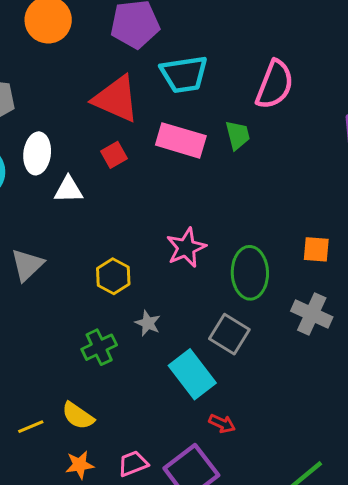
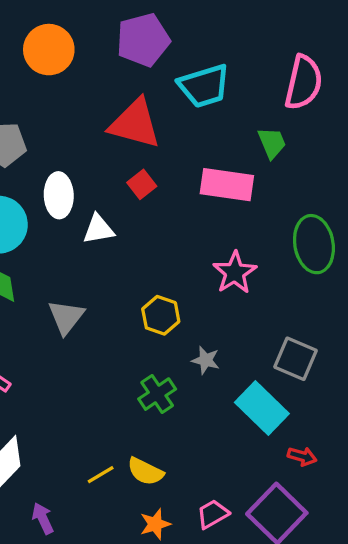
pink rectangle: (181, 140) -> (227, 185), moved
green ellipse: (250, 273) -> (314, 244), moved
yellow line: (31, 427) -> (101, 475), moved

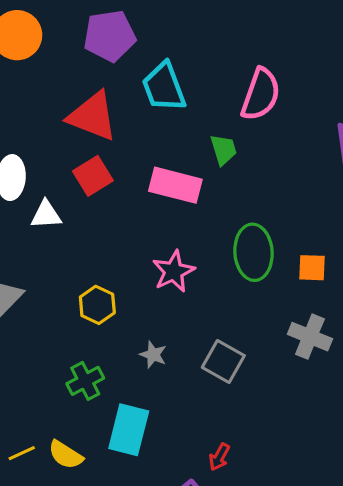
cyan trapezoid: (204, 86) -> (164, 87), turned 80
red square: (142, 184) -> (93, 176), size x1.4
gray star: (206, 360) -> (153, 355), moved
cyan rectangle: (262, 408) -> (129, 430), moved, turned 54
red arrow: (302, 456) -> (219, 457), turned 96

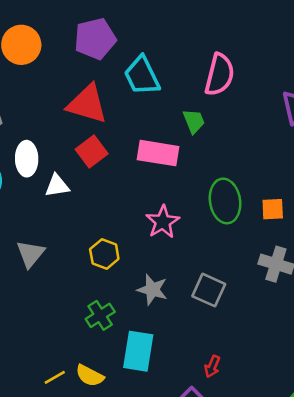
gray star: (153, 355) -> (152, 290), size x1.4

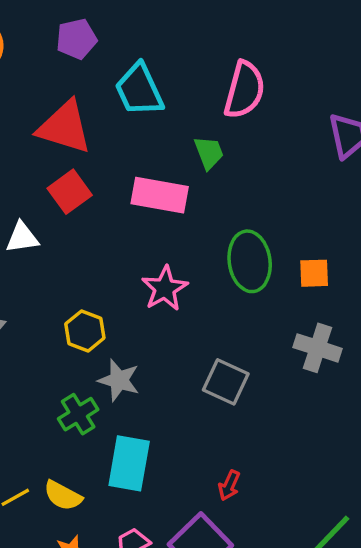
purple pentagon: (95, 39) -> (76, 39), size x0.7
gray star: (152, 290) -> (119, 380), moved

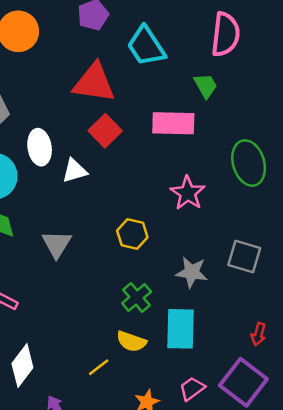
gray star: (119, 380) -> (192, 272), moved
yellow semicircle: (63, 496) -> (131, 341), moved

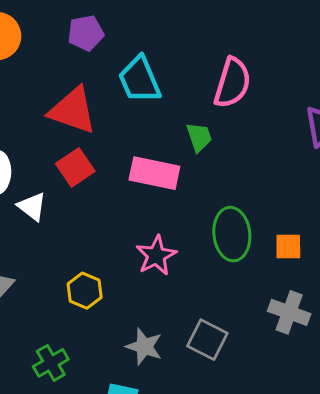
white triangle: (74, 171) -> (32, 206), turned 44
green cross: (137, 297) -> (51, 363), moved

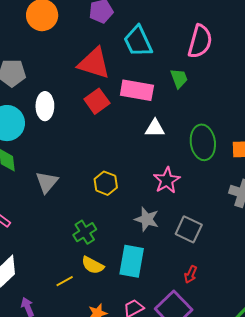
pink rectangle: (154, 173) -> (137, 90), moved
white triangle: (32, 206) -> (155, 128), moved, turned -35
pink star: (156, 256) -> (167, 180), moved
gray square: (207, 340) -> (189, 229), moved

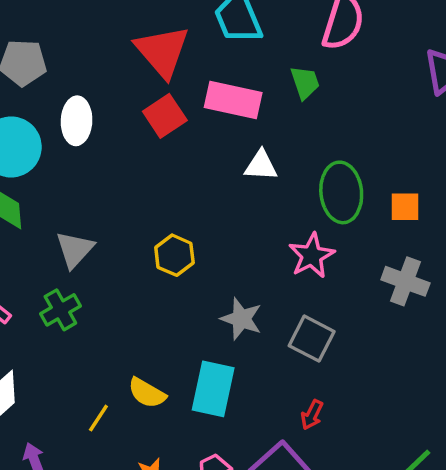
red triangle: (94, 63) -> (162, 51), turned 30
pink star: (167, 180) -> (312, 256), moved
green cross: (85, 232) -> (60, 310), moved
yellow line: (65, 281) -> (98, 418), turned -30

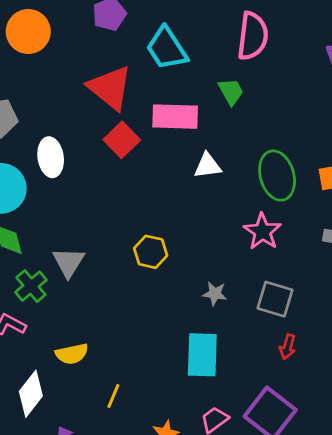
green cross: (60, 310) -> (31, 286), moved
gray star: (241, 319) -> (215, 294), size x0.7
yellow semicircle: (147, 393) -> (72, 354), moved, turned -32
red arrow: (312, 415) -> (288, 347), moved

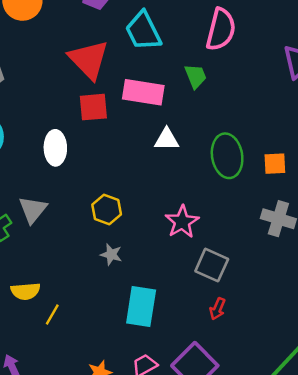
red square: (122, 140) -> (93, 107), turned 32
white ellipse: (51, 157) -> (55, 148), moved
pink star: (262, 231) -> (182, 222), moved
gray star: (215, 294) -> (111, 254), moved
yellow line: (113, 396) -> (52, 314), moved

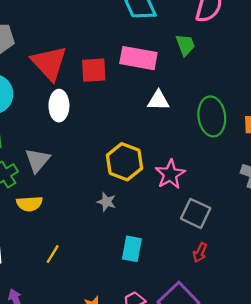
red triangle: (89, 60) -> (49, 63), moved
yellow hexagon: (107, 209) -> (125, 162), moved, size x1.4
yellow semicircle: (26, 291) -> (29, 204), moved
cyan rectangle: (141, 307) -> (132, 249), size x0.7

